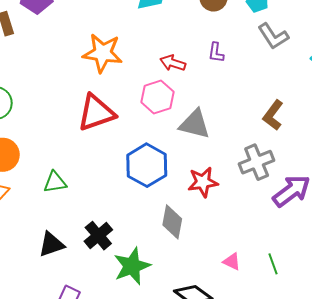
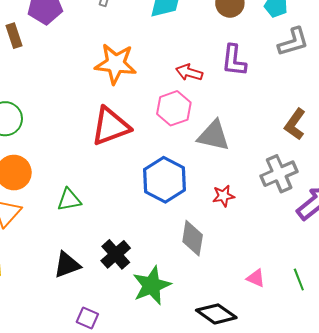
gray L-shape: (273, 36) -> (293, 42), turned -72
purple L-shape: (216, 53) -> (234, 60), size x1.5
red star: (203, 182) -> (223, 196), size x0.7

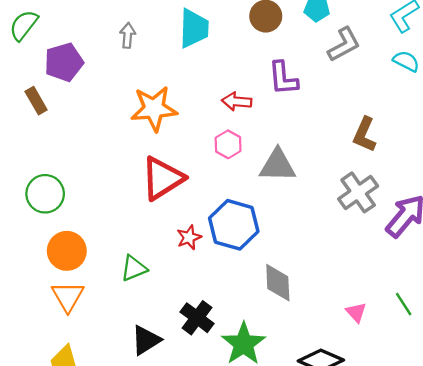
pink hexagon: (174, 108) -> (228, 144), size x0.7
red star: (223, 196) -> (189, 237), moved
pink triangle: (256, 278) -> (356, 312), turned 36

